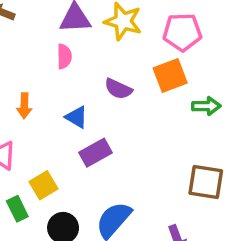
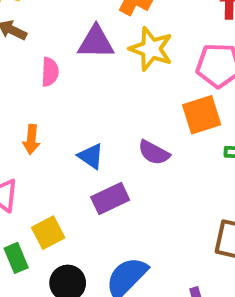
pink semicircle: (64, 56) -> (50, 72), moved
purple semicircle: (118, 89) -> (154, 153), moved

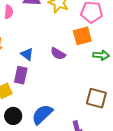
purple rectangle: (110, 198) -> (21, 75), moved, turned -54

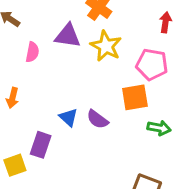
blue triangle: (27, 54) -> (69, 117), moved

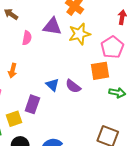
yellow star: (106, 46) -> (79, 34), turned 30
pink pentagon: (152, 64) -> (112, 47), turned 30

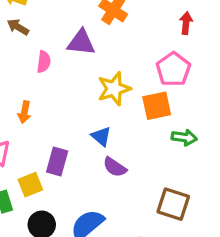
yellow star: (79, 34) -> (114, 89), moved
blue triangle: (52, 85) -> (101, 136), moved
purple semicircle: (73, 86) -> (115, 167), moved

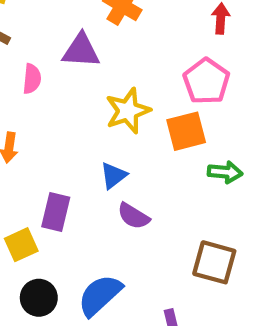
blue triangle: (101, 136) -> (113, 176), turned 45

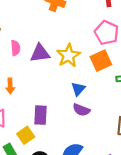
purple triangle: (81, 51) -> (40, 53), moved
blue triangle: (113, 176) -> (78, 89), moved

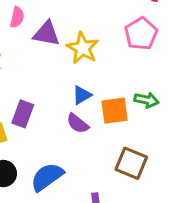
yellow star: (68, 56) -> (83, 48), turned -30
orange square: (101, 61) -> (115, 111), moved

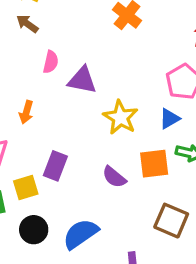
yellow star: (83, 48) -> (120, 117), moved
blue triangle: (82, 95) -> (169, 119), moved

